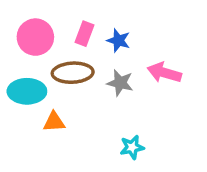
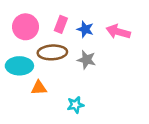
pink arrow: (164, 73) -> (118, 32), moved
cyan star: (132, 147) -> (75, 105), moved

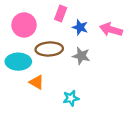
pink rectangle: (61, 24) -> (61, 14), moved
orange triangle: (39, 88) -> (37, 82), turned 35

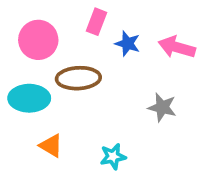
gray star: (81, 56) -> (162, 107), moved
orange triangle: (37, 82) -> (51, 146), moved

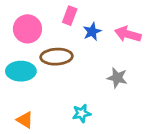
blue star: (128, 44) -> (92, 32), turned 30
orange triangle: (51, 146) -> (25, 120), moved

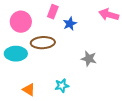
pink arrow: (128, 34) -> (109, 15), moved
orange triangle: (25, 120) -> (29, 90), moved

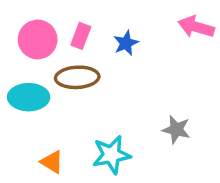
pink rectangle: (53, 12) -> (81, 36), moved
gray star: (89, 59) -> (176, 130), moved
cyan star: (62, 86) -> (111, 155), size x1.5

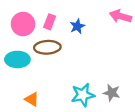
gray star: (176, 130) -> (112, 93), moved
cyan star: (111, 155) -> (83, 95), moved

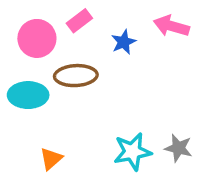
pink arrow: (120, 16) -> (171, 26), moved
pink rectangle: (50, 22) -> (79, 21), moved, turned 32
orange triangle: (32, 99) -> (51, 159), turned 48

